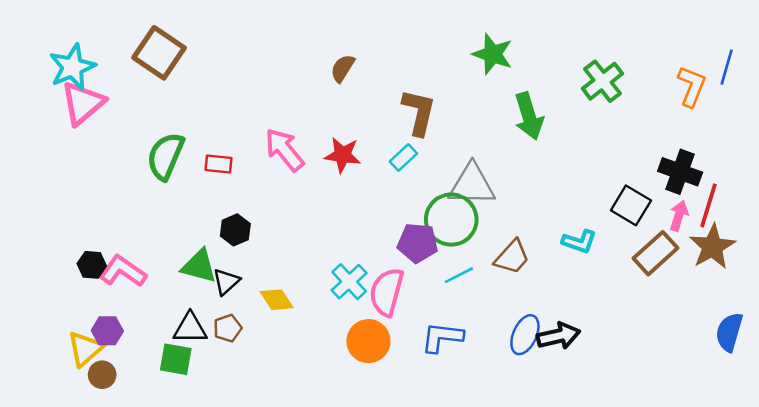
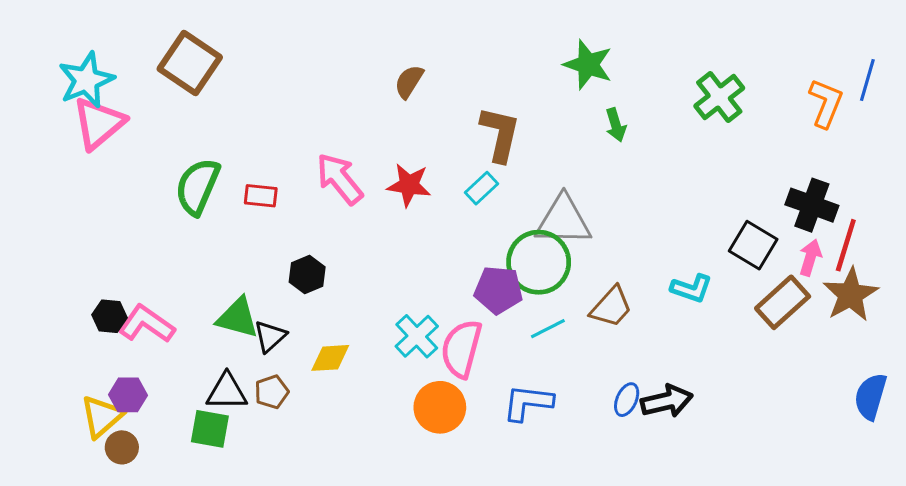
green arrow: (529, 116) -> (616, 125), moved, size x0.6
black hexagon: (235, 230) -> (307, 275), moved
yellow diamond: (277, 300) -> (330, 358), turned -60
blue ellipse: (525, 335) -> (627, 400), size x0.7

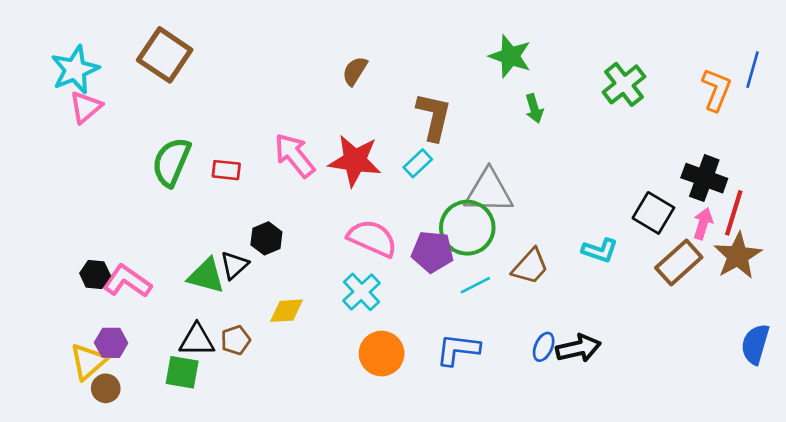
pink triangle: (99, 123) -> (86, 107), size x0.7
red star: (409, 185) -> (355, 161), size x1.4
black triangle: (270, 336) -> (234, 265), moved
pink semicircle: (461, 349) -> (372, 238), moved, turned 99

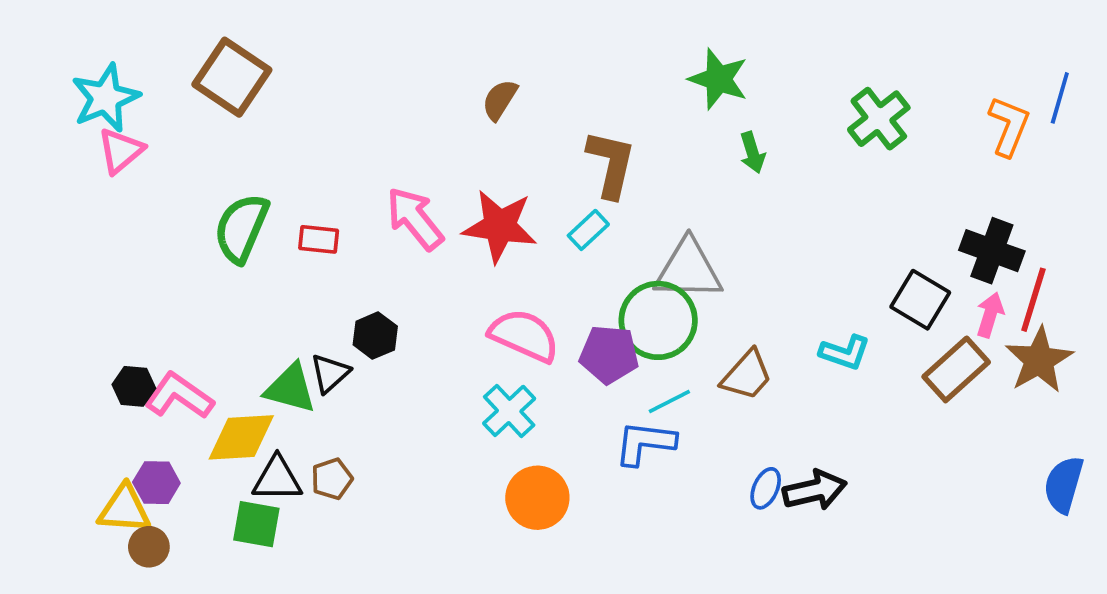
yellow diamond: (287, 311) -> (241, 437), moved, size x1.4
blue L-shape: (458, 350) -> (645, 443), moved
yellow triangle: (88, 362) -> (124, 509), turned 45

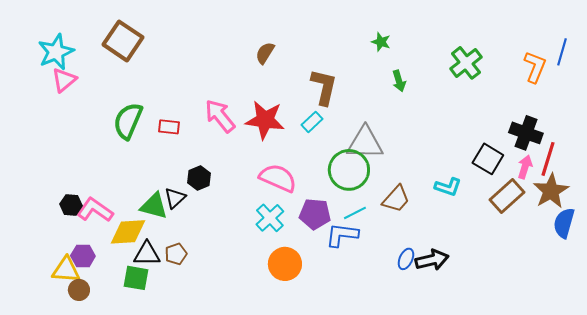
green star: (718, 79) -> (381, 42), size x0.6
purple pentagon: (609, 354) -> (315, 214), moved
blue semicircle: (1064, 485) -> (564, 223), moved

